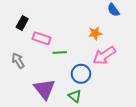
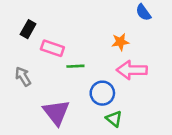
pink arrow: (104, 56) -> (132, 70), turned 35
green triangle: (75, 96) -> (114, 119), moved

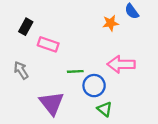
orange star: (120, 42) -> (111, 23), moved
green line: (75, 66) -> (75, 71), moved

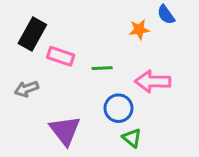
black rectangle: (26, 27) -> (32, 34), size x1.5
gray arrow: (21, 70) -> (26, 89), turned -78
green line: (75, 71) -> (102, 68), moved

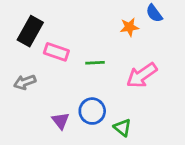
pink arrow: (153, 81) -> (142, 75), turned -36
blue circle: (118, 108) -> (92, 111), moved
purple triangle: (65, 130) -> (61, 121), size x0.6

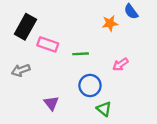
pink arrow: (142, 75) -> (120, 64), size x0.6
blue circle: (92, 111) -> (90, 85), moved

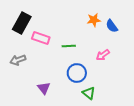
blue semicircle: (131, 12) -> (112, 26), moved

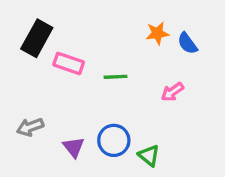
gray arrow: (18, 60) -> (30, 127), moved
blue circle: (77, 73) -> (114, 140), moved

